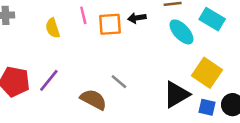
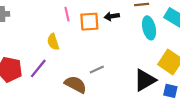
yellow semicircle: (53, 28) -> (53, 42), moved
cyan ellipse: (181, 32) -> (149, 28), turned 30
gray line: (119, 82) -> (97, 69), turned -64

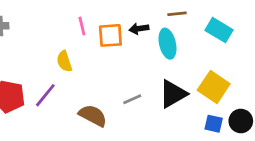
cyan ellipse: (149, 28) -> (167, 44), moved
gray line: (97, 69) -> (132, 99), moved
black triangle: (145, 80) -> (173, 94), moved

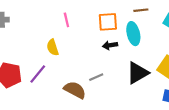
black arrow: (139, 29) -> (110, 45), moved
orange square: (110, 35) -> (108, 22), moved
gray line: (132, 99) -> (96, 77), moved

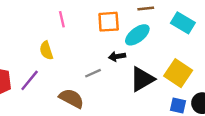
cyan ellipse: (133, 34) -> (137, 35), turned 65
black arrow: (110, 45) -> (117, 56), moved
gray line: (96, 77) -> (93, 73), moved

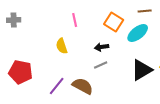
orange square: (109, 22) -> (114, 22), turned 36
black arrow: (117, 56) -> (102, 47), moved
purple line: (30, 80) -> (57, 86), moved

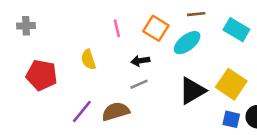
pink line: (75, 20) -> (117, 28), moved
red pentagon: (21, 72) -> (42, 75), moved
brown semicircle: (83, 86) -> (116, 111), turned -45

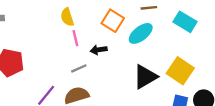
pink line: (117, 28) -> (75, 38), moved
yellow semicircle: (88, 60) -> (67, 17), moved
gray line: (139, 84) -> (79, 68), moved

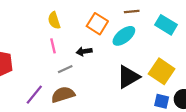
pink line: (75, 38) -> (53, 46), moved

